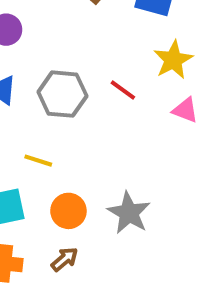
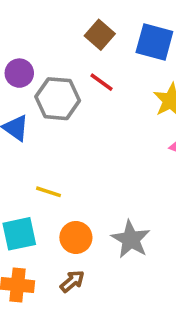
red line: (123, 90) -> (102, 82), moved
gray hexagon: (62, 94) -> (58, 99), moved

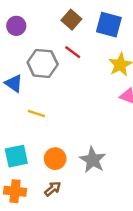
purple circle: (19, 73) -> (16, 26), moved
yellow line: (49, 192) -> (36, 114), moved

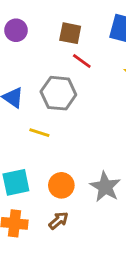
brown square: (71, 20) -> (70, 33), moved, turned -30
gray hexagon: (43, 63) -> (58, 93), moved

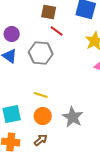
purple circle: (16, 30) -> (12, 34), moved
yellow line: (39, 133) -> (41, 95), moved

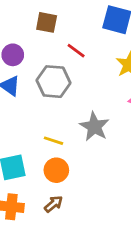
brown square: (49, 12) -> (47, 22), moved
gray star: (73, 117) -> (94, 127), moved

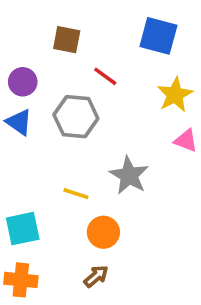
orange circle: (56, 170) -> (103, 232), moved
brown arrow: (54, 204) -> (96, 276), moved

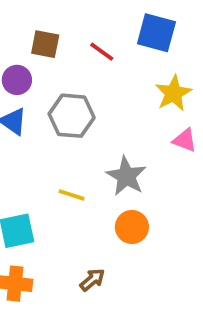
brown square: (67, 40) -> (45, 44), moved
red line: (105, 76) -> (102, 52), moved
orange circle: (103, 232) -> (132, 227), moved

